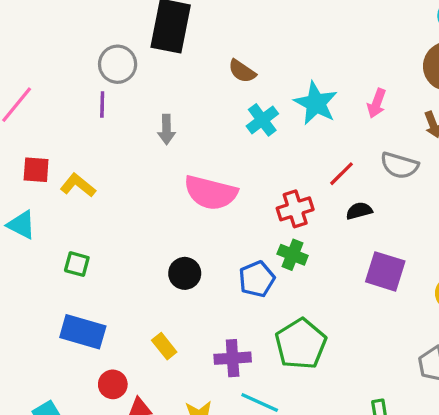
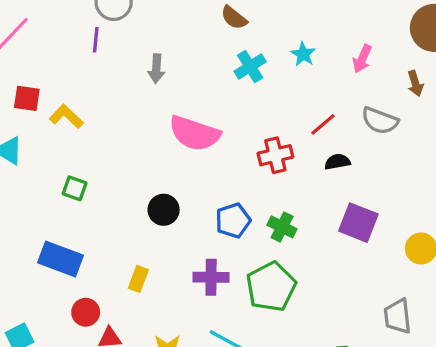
cyan star: (316, 103) -> (303, 54), size x0.6
green cross: (293, 255) -> (282, 227), moved
green square: (77, 264) -> (75, 188), moved
yellow rectangle: (164, 346) -> (138, 279), turned 55
purple cross: (233, 358) -> (211, 277), moved

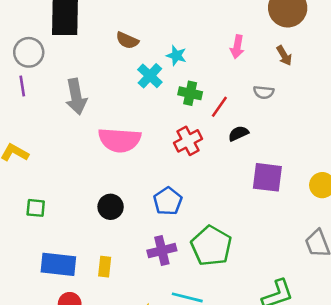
cyan star: (303, 54) -> (176, 56), moved
gray arrow: (156, 69) -> (76, 97), size x1.5
gray semicircle: (380, 121) -> (264, 92), size x0.7
green cross: (282, 227) -> (190, 93), moved
blue rectangle: (60, 259) -> (58, 264), moved

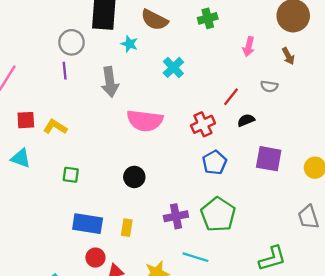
brown semicircle: (127, 40) -> (154, 20), moved, size x1.4
cyan star: (176, 56) -> (129, 44), moved
green cross: (190, 93) -> (208, 18), moved, turned -30
blue pentagon: (168, 201) -> (214, 162), moved

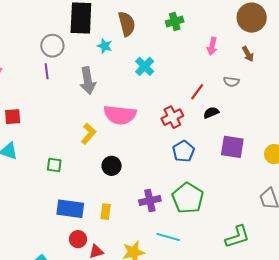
brown semicircle: (154, 20) -> (127, 24), turned -130
yellow L-shape: (55, 127) -> (89, 134), moved, turned 100

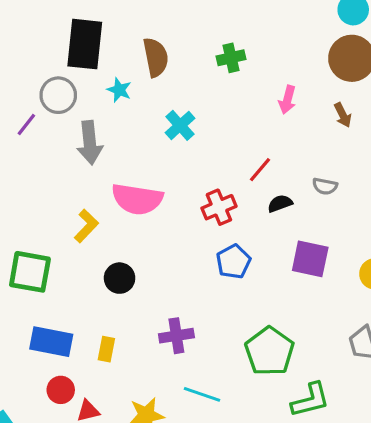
gray circle: (52, 46) -> (58, 95), moved
purple line: (47, 71) -> (26, 125), turned 42
gray semicircle: (231, 82) -> (325, 186), moved
green square: (54, 165) -> (30, 272), size x1.8
green pentagon: (188, 198) -> (269, 351), moved

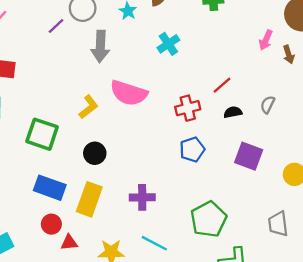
pink arrow: (287, 100) -> (266, 40), moved
gray semicircle: (325, 186) -> (268, 105), turned 96
black circle: (120, 278) -> (95, 153), moved
yellow rectangle: (106, 349) -> (89, 199), size x1.8

